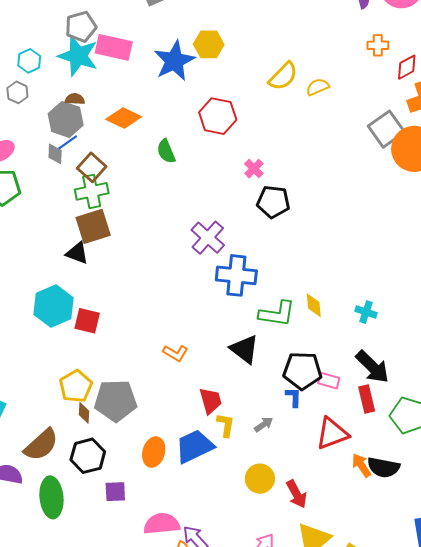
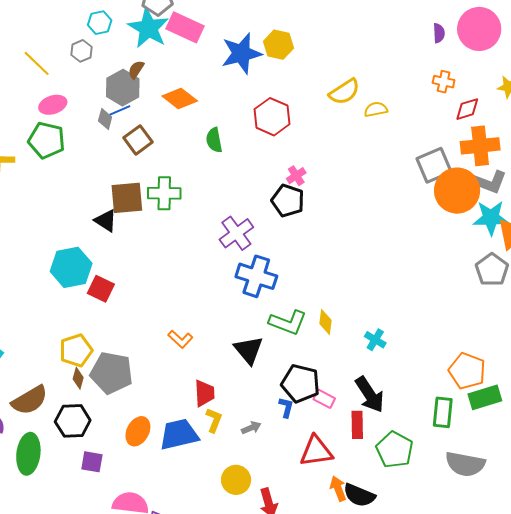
brown semicircle: (75, 99) -> (136, 70), turned -72
green cross: (92, 191) -> (164, 193), moved
black pentagon: (273, 202) -> (288, 201), moved

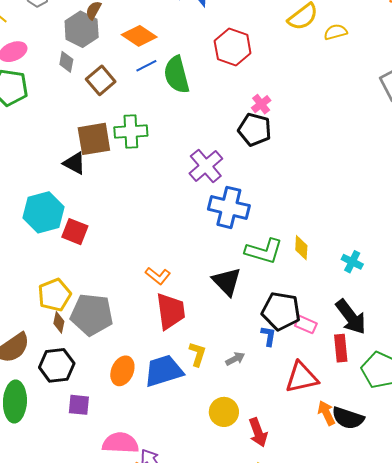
blue line: (120, 110) -> (146, 66), moved
green semicircle: (214, 140) -> (177, 75), size x1.5
red trapezoid: (204, 393) -> (170, 311), moved, size x1.4

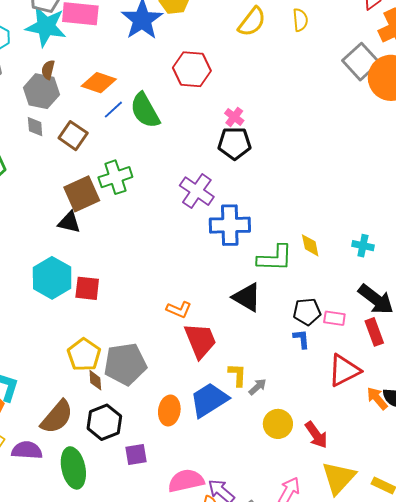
yellow semicircle: (336, 32) -> (300, 20), moved, turned 115
black pentagon: (281, 311) -> (307, 312), size x0.7
gray arrow: (235, 359) -> (258, 387), moved

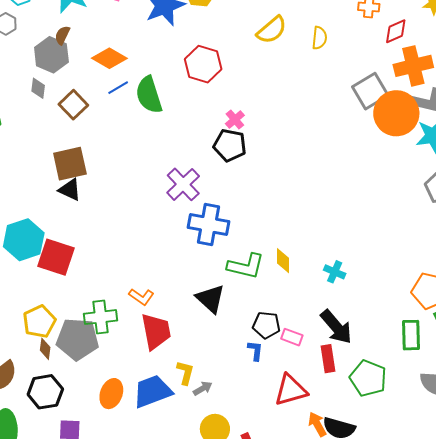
green cross: (115, 177) -> (101, 317), moved
black triangle: (69, 222) -> (70, 190), moved
red square: (87, 288) -> (56, 257), size x1.4

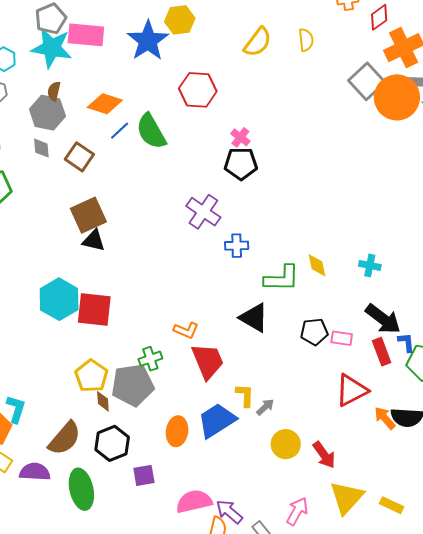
blue cross: (208, 224) -> (237, 246), size x0.6
green cross: (101, 317) -> (150, 359), size x0.7
blue L-shape: (255, 351) -> (406, 342), moved

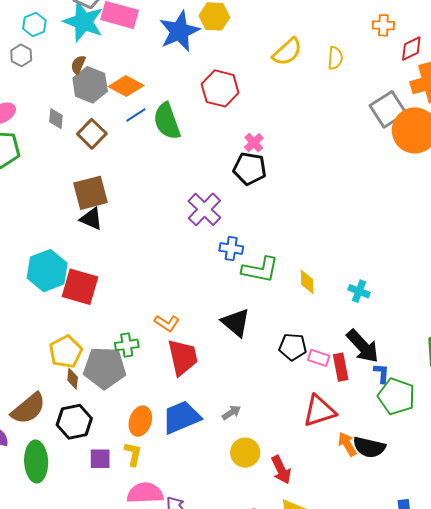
gray hexagon: (47, 113) -> (90, 85), moved
green L-shape: (282, 278) -> (260, 270), moved
red rectangle: (382, 352) -> (341, 367), moved
yellow L-shape: (245, 395) -> (133, 454), moved

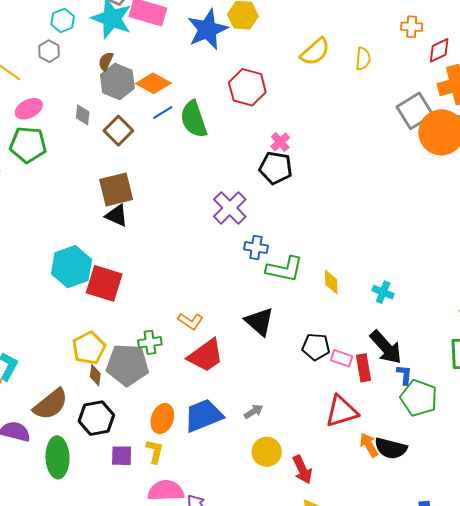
red trapezoid: (183, 357) -> (206, 355), turned 66

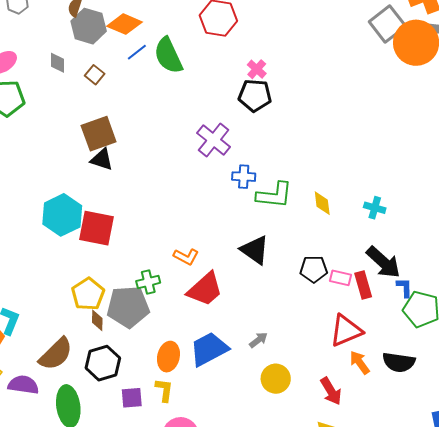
brown square: (118, 131) -> (95, 75), size x0.7
orange arrow: (369, 445) -> (360, 363), moved
red arrow: (302, 470) -> (331, 391), moved

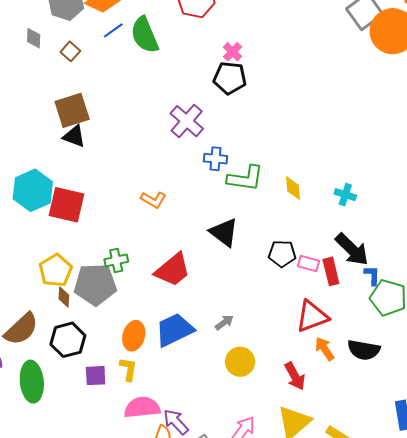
orange L-shape: (186, 257) -> (153, 200), moved

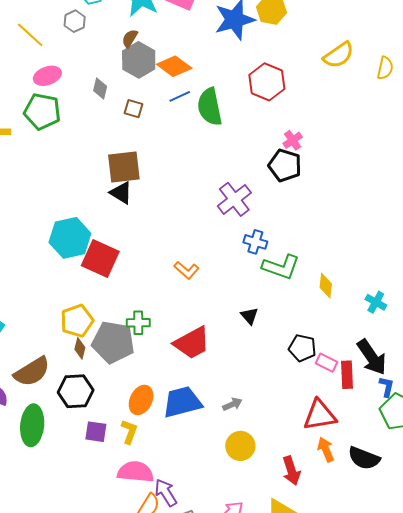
brown square: (70, 51) -> (134, 109), turned -36
black triangle: (224, 232) -> (249, 316), size x0.6

